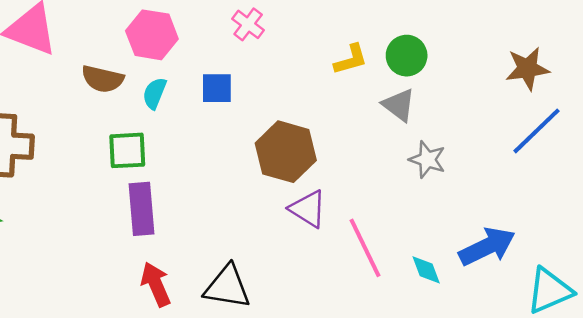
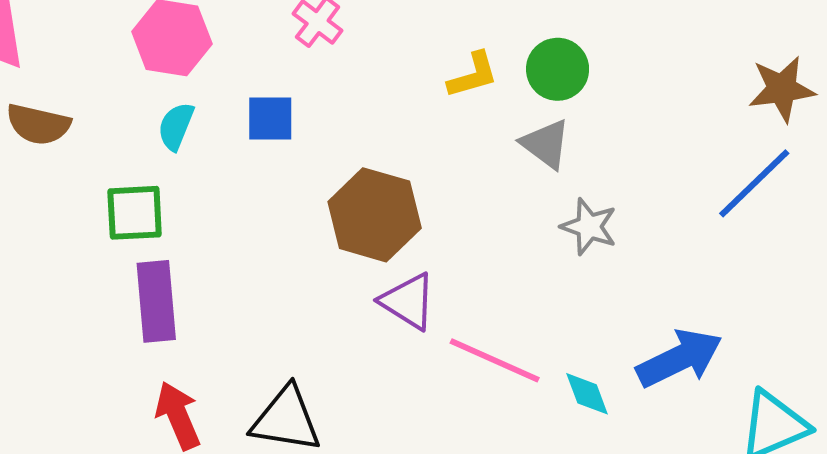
brown star: (527, 69) -> (782, 89), moved
brown semicircle: (103, 79) -> (38, 124), moved
pink line: (365, 248) -> (495, 360), turned -40

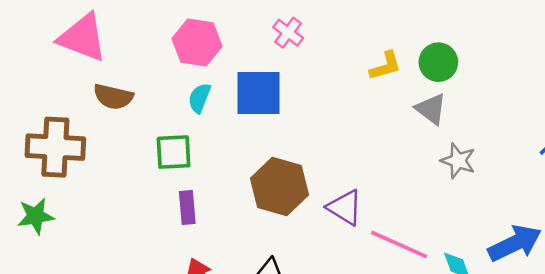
blue square: (270, 118) -> (259, 93), size x1.6
brown hexagon: (375, 215) -> (280, 187), moved
purple rectangle: (156, 301) -> (187, 208), size x0.7

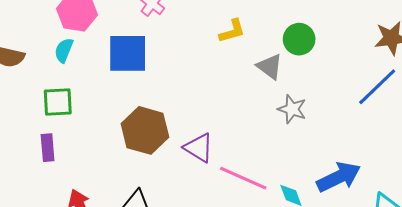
green circle: (438, 62) -> (299, 39), moved
cyan semicircle: (199, 98) -> (64, 50), moved
purple rectangle: (187, 208) -> (48, 148), moved

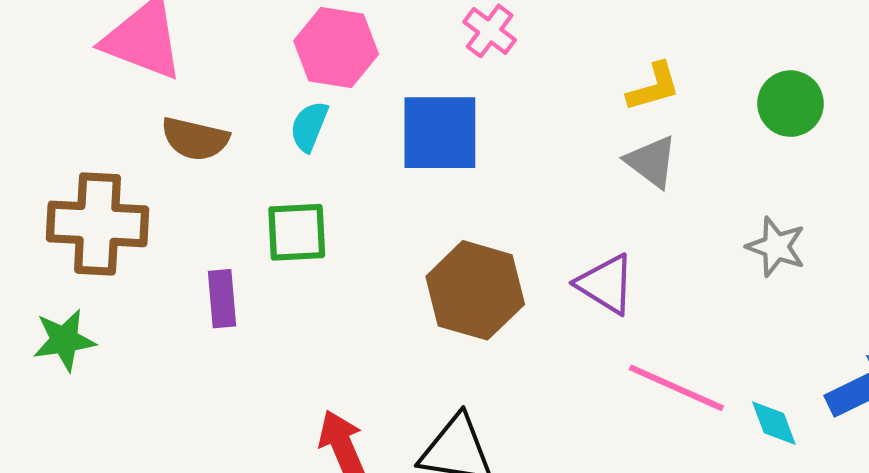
gray triangle: (270, 67) -> (652, 162), moved
purple rectangle: (48, 148) -> (222, 299), moved
purple triangle: (199, 148) -> (606, 284), moved

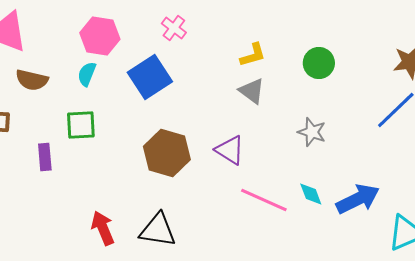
blue square: (440, 133) -> (150, 77), turned -33
cyan diamond: (774, 423) -> (311, 194), moved

